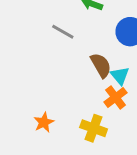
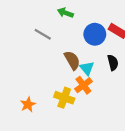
yellow cross: (94, 128) -> (64, 98), moved

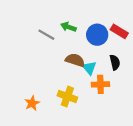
green arrow: (65, 13) -> (68, 27), moved
brown semicircle: (72, 60) -> (75, 60), turned -42
orange cross: (83, 85) -> (100, 84), moved, turned 35

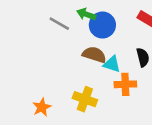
blue circle: (97, 35) -> (102, 25), moved
cyan triangle: (89, 68) -> (112, 64), turned -32

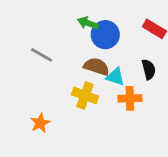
gray line: (59, 24) -> (42, 55), moved
yellow cross: (85, 99) -> (85, 95), moved

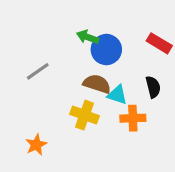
gray line: (42, 55) -> (38, 71), turned -65

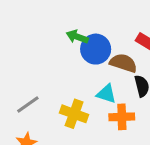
gray line: (38, 71) -> (28, 105), moved
brown semicircle: (97, 84) -> (123, 63), moved

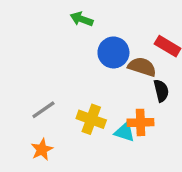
green arrow: (77, 37) -> (82, 19), moved
cyan triangle: (106, 94) -> (125, 132), moved

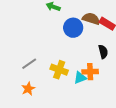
brown semicircle: (142, 67) -> (91, 19), moved
cyan triangle: (125, 132) -> (80, 78), turned -40

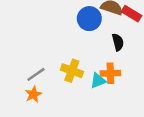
black semicircle: (103, 52) -> (118, 42), moved
gray line: (29, 64) -> (36, 74), moved

